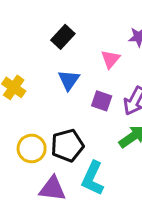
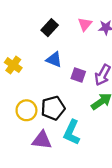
pink triangle: (111, 59) -> (85, 24), moved
blue triangle: (69, 80) -> (54, 60), turned -42

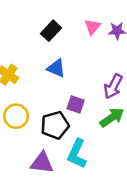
purple square: (78, 75) -> (76, 104), moved
yellow circle: (26, 110) -> (16, 116), moved

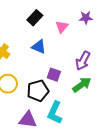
pink triangle: (92, 27) -> (62, 27), moved

